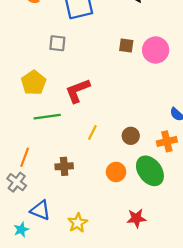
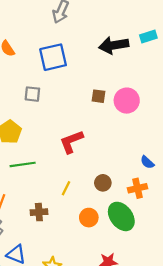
red L-shape: (78, 91) -> (71, 142), moved
yellow line: (92, 132) -> (66, 188), moved

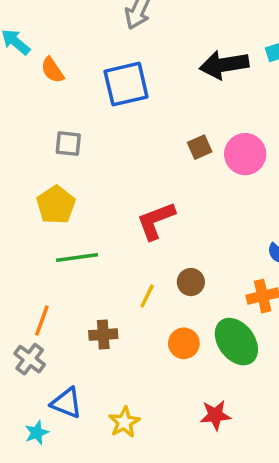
gray square: (32, 94) -> (68, 144), moved
brown square: (99, 96) -> (200, 147), turned -32
brown circle: (103, 183) -> (191, 282), moved

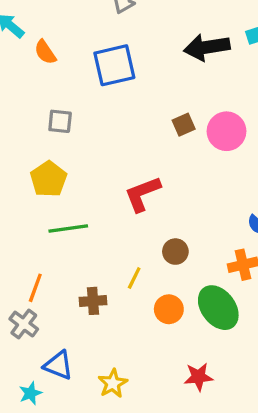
yellow line: (147, 296) -> (134, 278), moved

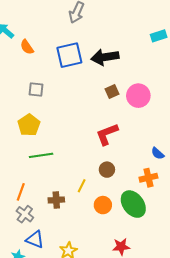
black arrow: (207, 47) -> (105, 57), moved
red L-shape: (142, 194) -> (107, 134), moved
gray cross: (24, 324) -> (25, 214), moved

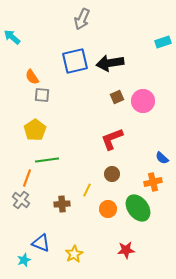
orange semicircle: (27, 47) -> (32, 77), moved
orange line: (21, 192) -> (27, 178), moved
gray cross: (25, 214) -> (21, 200), moved

